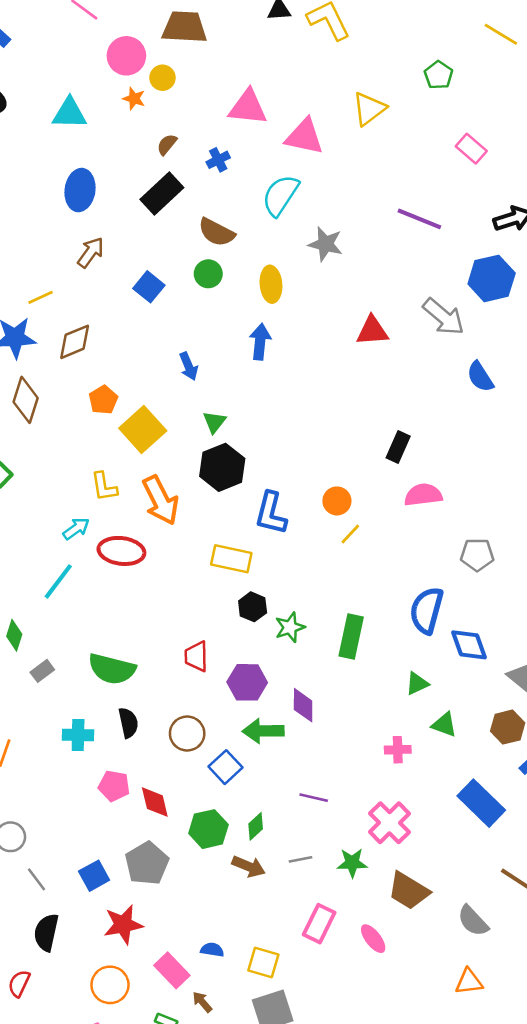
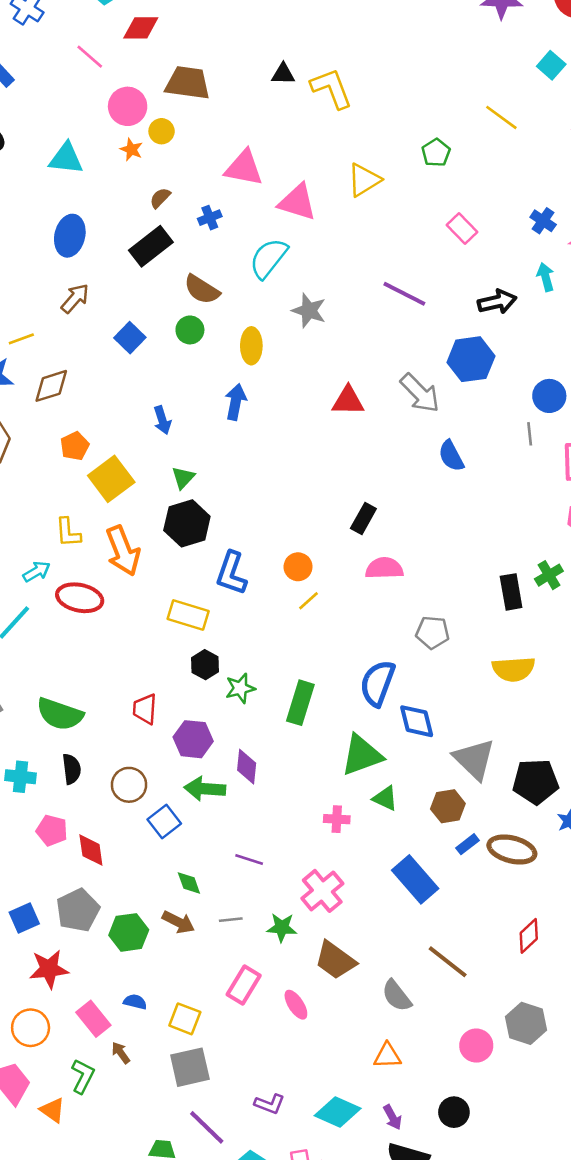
green triangle: (417, 684) -> (362, 755), size x1.8
green diamond: (256, 826) -> (189, 883), turned -72
green hexagon: (208, 829) -> (129, 932), moved

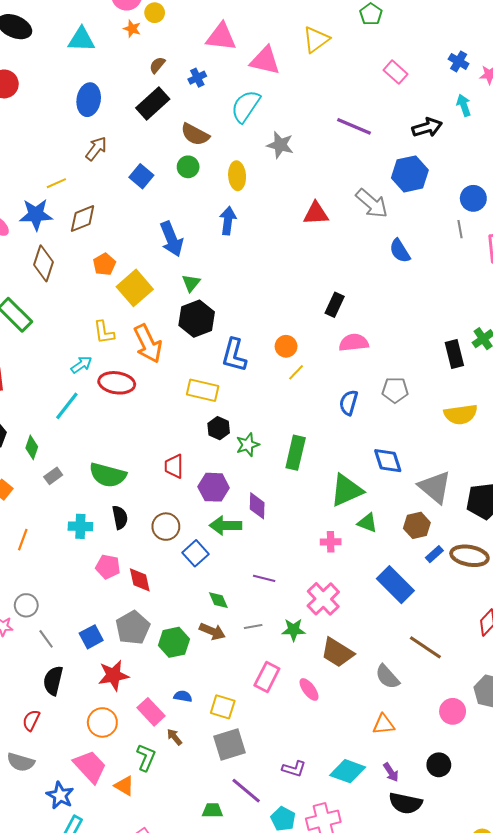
blue arrow: (162, 420) -> (171, 239), size x1.6
blue semicircle: (378, 683) -> (349, 403), moved, size x0.7

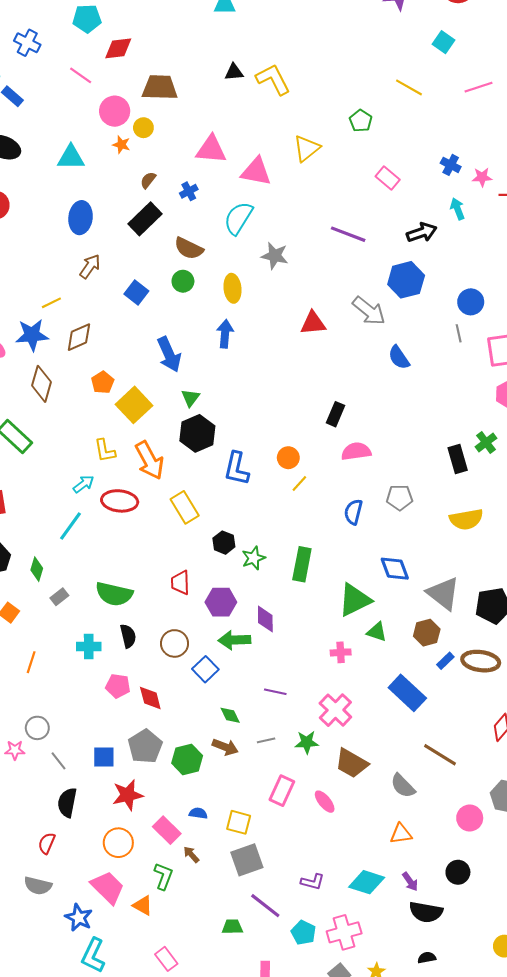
yellow rectangle: (203, 390) -> (185, 507), moved, turned 48
blue square: (91, 637) -> (104, 757), turned 30

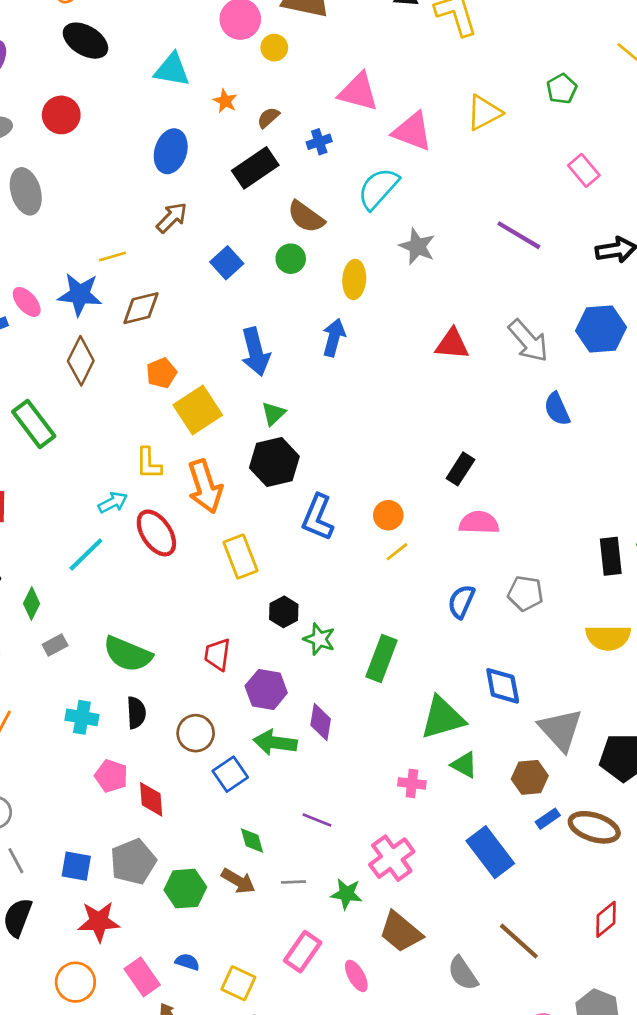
orange star: (121, 145) -> (225, 101), moved
blue hexagon: (406, 280) -> (601, 329), moved
red ellipse: (120, 501) -> (156, 533), turned 40
green star: (254, 558) -> (319, 639), turned 30

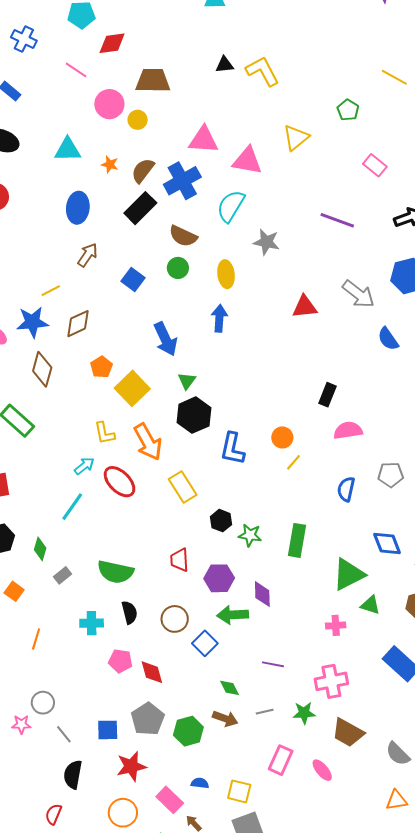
brown semicircle: (268, 118) -> (143, 171), size x1.5
blue cross: (319, 142) -> (182, 181), size x2.0
pink cross: (392, 858) -> (331, 681), turned 36

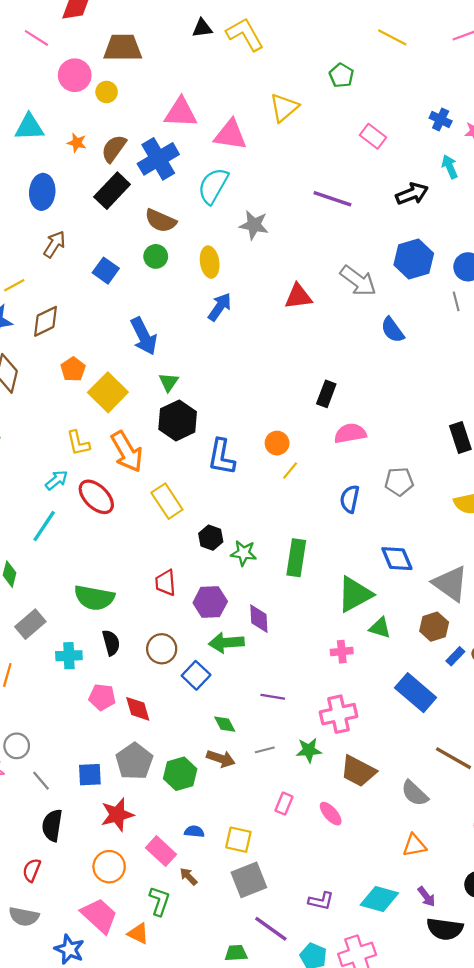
blue arrow: (219, 318) -> (220, 307), moved, turned 32
gray rectangle: (63, 575) -> (30, 624), moved, size x1.5
pink rectangle: (281, 760) -> (284, 804), size x0.7

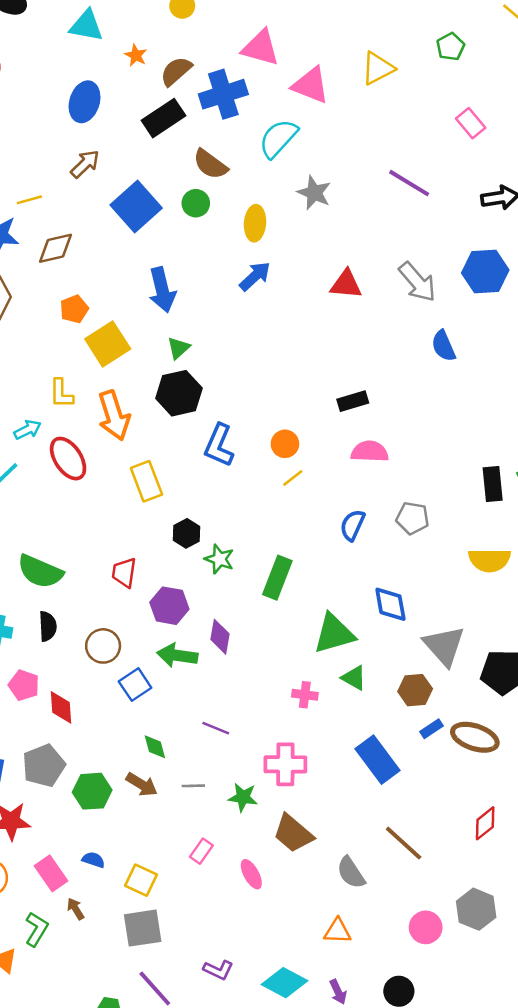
blue square: (106, 271) -> (136, 206), size x1.6
black rectangle: (326, 394) -> (353, 401), turned 40

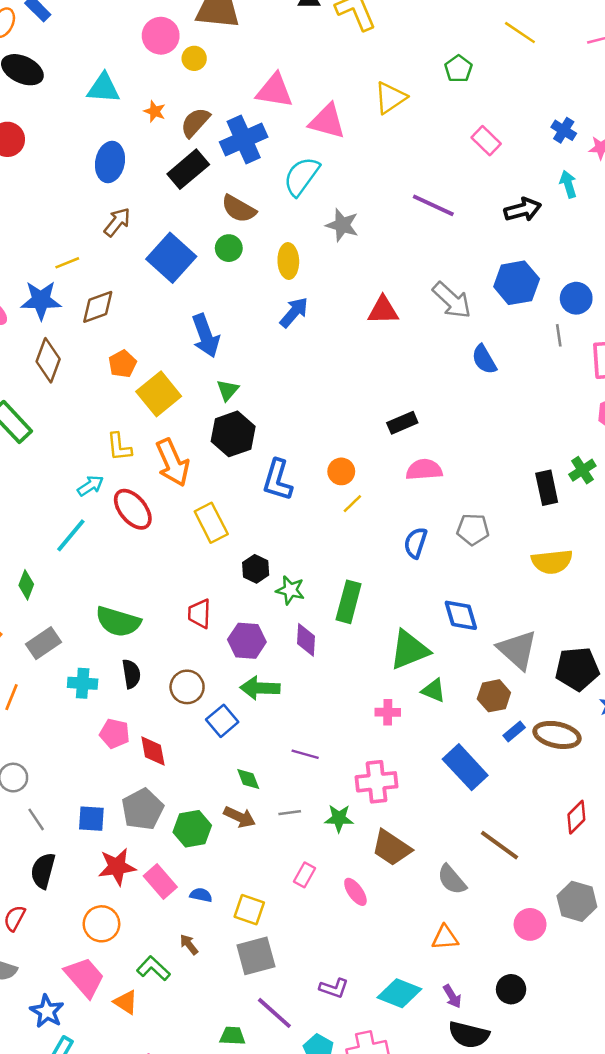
purple diamond: (220, 637) -> (306, 640), moved
pink rectangle: (51, 873) -> (160, 881), moved
green L-shape: (37, 929) -> (153, 968), turned -72

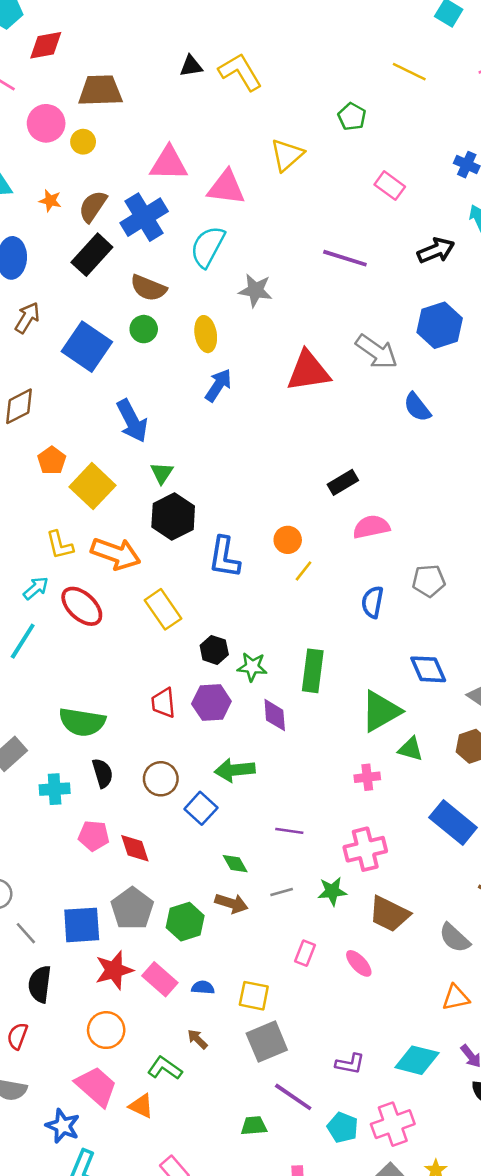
red triangle: (383, 310) -> (308, 371), size x1.4
orange arrow: (173, 463) -> (116, 554), turned -39
purple hexagon: (247, 641) -> (211, 702), moved
blue square: (91, 819) -> (82, 925), size x1.4

